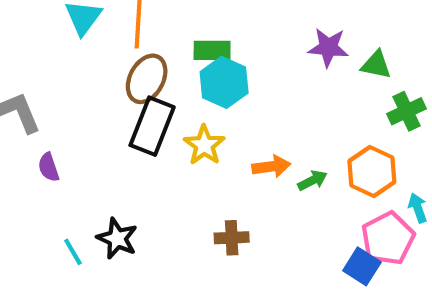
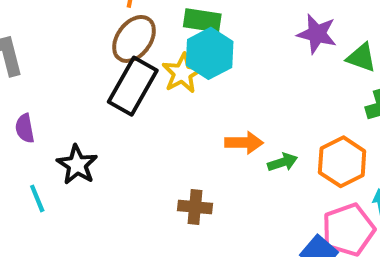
yellow star: (204, 145) -> (182, 73), moved
purple semicircle: (49, 167) -> (25, 128), moved
black star: (117, 238) -> (77, 165), moved

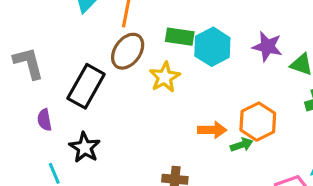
cyan hexagon: (210, 53) -> (212, 47), moved
black rectangle: (133, 86) -> (86, 86), moved
orange hexagon: (342, 162) -> (258, 122), moved

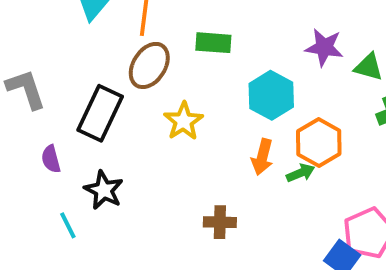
cyan hexagon: (212, 47) -> (271, 95), moved
yellow star: (165, 77) -> (183, 121), moved
orange arrow: (212, 130) -> (262, 157), turned 108

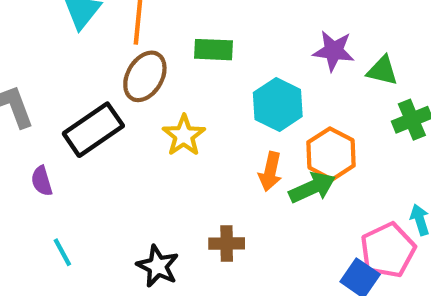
black rectangle: (100, 113) -> (93, 130), turned 32
green arrow: (301, 173) -> (312, 188), size x1.5
black star: (104, 190) -> (158, 266), moved

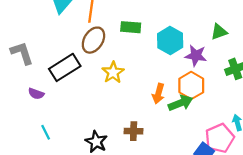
purple star: (334, 51) -> (196, 56), moved
green triangle: (382, 71) -> (219, 32), moved, turned -36
cyan hexagon: (278, 104) -> (170, 41), moved
purple semicircle: (42, 181) -> (36, 94), turned -56

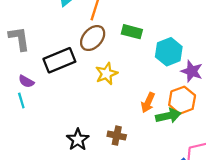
cyan line: (46, 132) -> (21, 101), moved

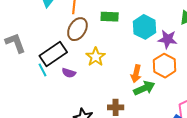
purple semicircle: (26, 81) -> (69, 73), moved
cyan line: (21, 101) -> (42, 70), moved
green arrow: (168, 116) -> (144, 88), moved

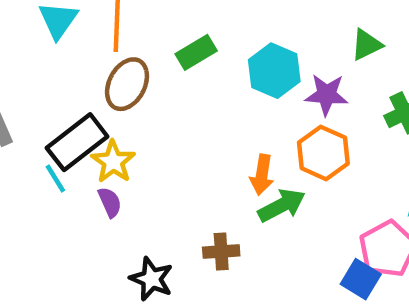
green rectangle: (110, 17) -> (196, 52), turned -30
yellow star: (96, 57) -> (113, 162), moved
purple semicircle: (69, 73) -> (110, 202), moved, turned -128

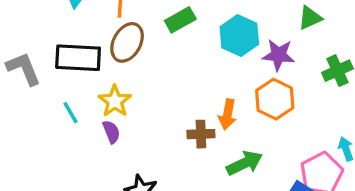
black rectangle: (77, 142) -> (78, 58), moved, turned 39
green arrow: (282, 205) -> (245, 163), moved
brown cross: (221, 252) -> (201, 134), moved

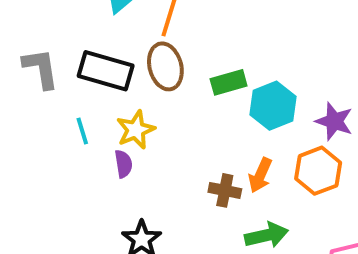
green rectangle: (180, 20) -> (229, 82), moved
cyan hexagon: (239, 36) -> (273, 106), moved
brown ellipse: (127, 42) -> (165, 66), turned -57

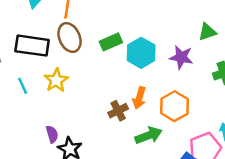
purple semicircle: (123, 164) -> (52, 134), moved
orange hexagon: (318, 171) -> (174, 106), moved
brown cross: (225, 190) -> (118, 111), turned -30

